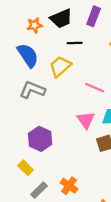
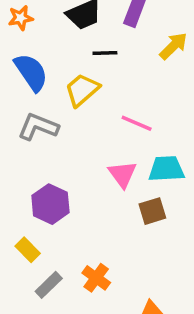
orange star: (35, 25) -> (21, 18), moved

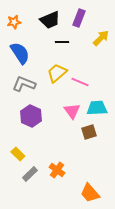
yellow trapezoid: (82, 90) -> (57, 73), moved
purple hexagon: (50, 204) -> (31, 116), moved

